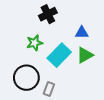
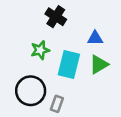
black cross: (48, 14) -> (56, 17), turned -30
cyan rectangle: (59, 55) -> (69, 64), turned -30

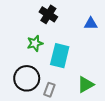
blue triangle: (95, 38) -> (91, 24), moved
green triangle: (99, 64) -> (86, 85), moved

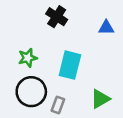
green star: (35, 43) -> (28, 58), moved

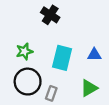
blue triangle: (106, 28) -> (94, 55), moved

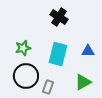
black cross: (50, 15) -> (59, 17), moved

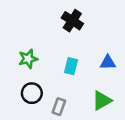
cyan rectangle: (58, 54) -> (71, 66), size x0.6
black circle: (26, 76) -> (32, 93), size x0.7

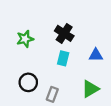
black cross: (72, 21) -> (64, 33), moved
green star: (28, 59) -> (25, 39), moved

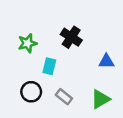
cyan rectangle: (63, 58) -> (49, 66), moved
gray rectangle: (52, 94) -> (64, 97), moved, turned -72

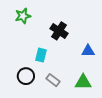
green star: (28, 43) -> (23, 16), moved
green triangle: (100, 99) -> (83, 82), turned 30

